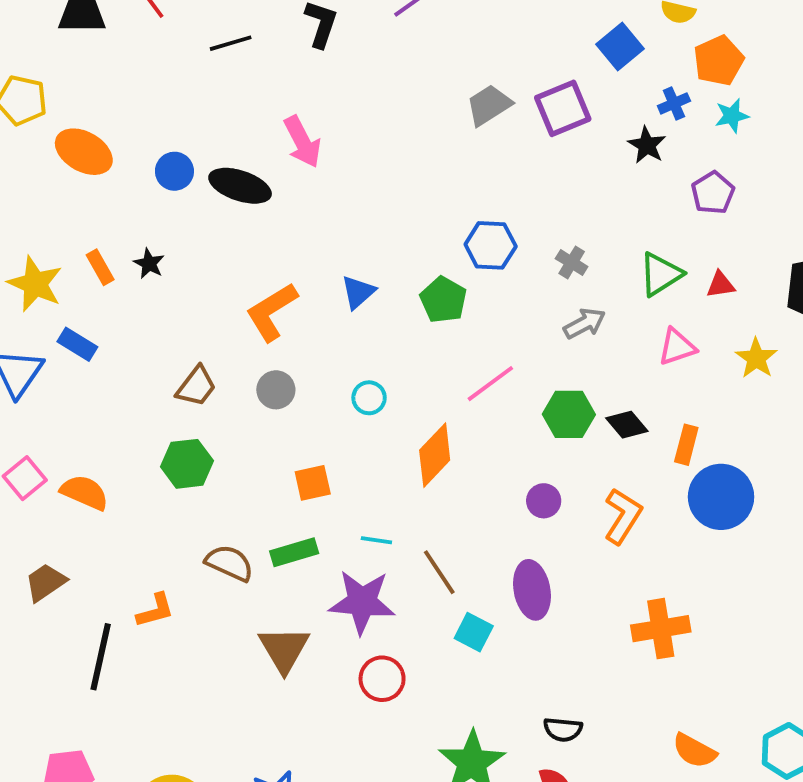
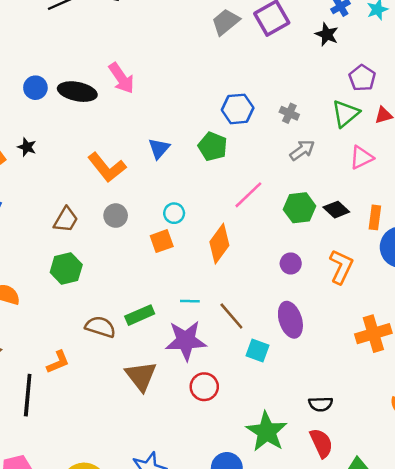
pink arrow: (302, 142) -> (121, 78), moved
purple pentagon: (713, 193) -> (362, 78), moved
orange L-shape: (272, 312) -> (107, 167), turned -90
orange square: (313, 483) -> (162, 241), moved

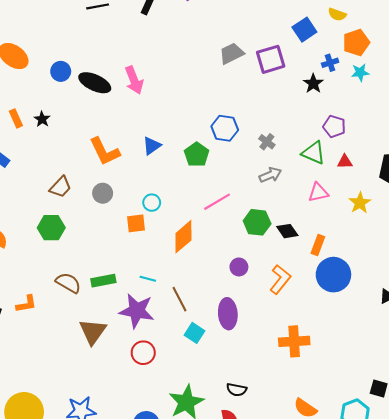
purple pentagon: (362, 78) -> (334, 127), turned -30
green triangle: (346, 114) -> (314, 153), turned 50

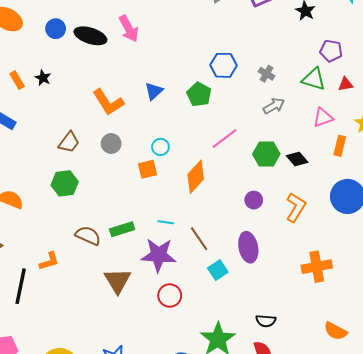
orange rectangle: (318, 245) -> (340, 146), moved
cyan square: (194, 333) -> (218, 270), turned 30

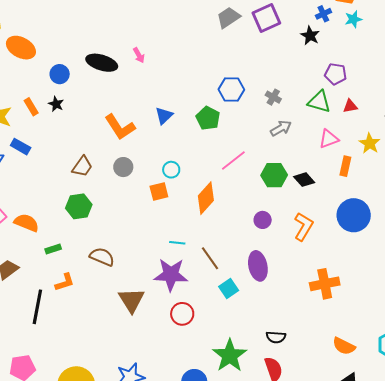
blue circle: (56, 29) -> (60, 74), moved
pink arrow: (129, 29) -> (139, 55), size x0.6
green rectangle: (122, 229) -> (53, 249), moved, size x0.7

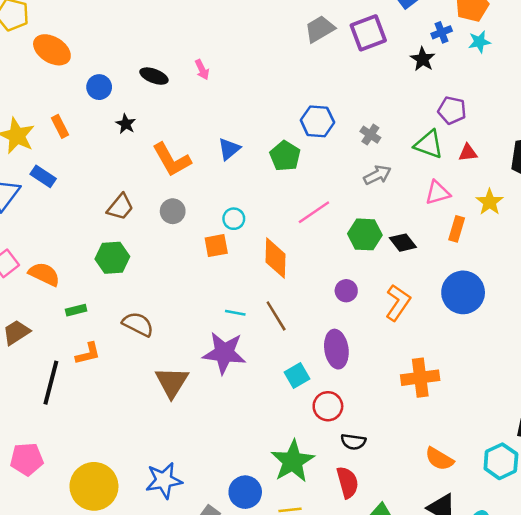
black ellipse: (102, 63) -> (154, 76), size x0.7
black star: (56, 104) -> (126, 124), moved
orange diamond: (206, 198) -> (276, 258), turned -44
brown line: (210, 258) -> (276, 316), moved
red circle: (182, 314) -> (328, 406), moved

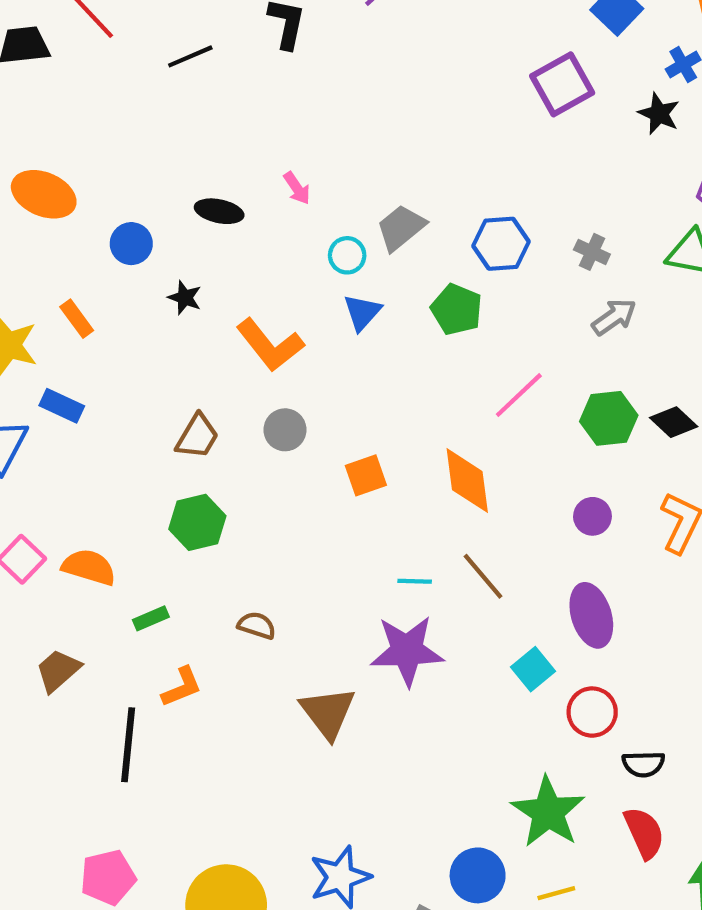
gray trapezoid: (320, 29) -> (401, 228), moved
cyan circle: (234, 219) -> (347, 255), moved
brown semicircle: (138, 324) -> (257, 625), size x0.7

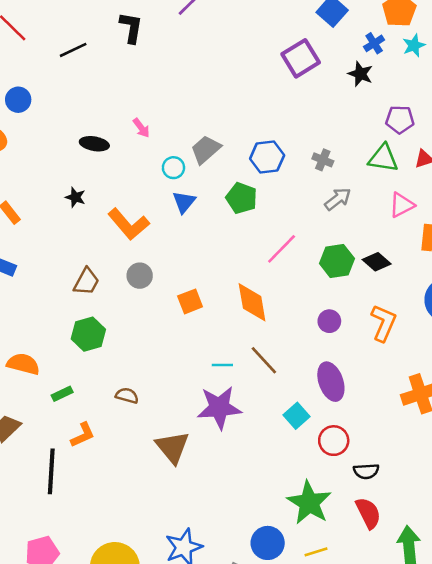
blue circle: (131, 244) -> (18, 100), moved

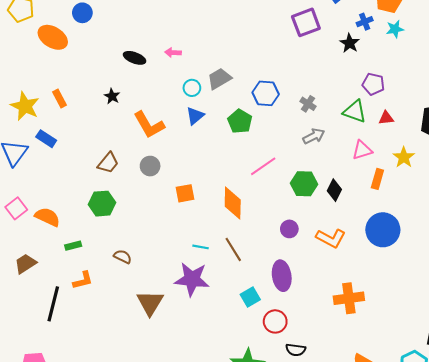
pink arrow: (141, 128) -> (173, 53), turned 119
black diamond: (377, 262) -> (334, 190), turned 65
orange L-shape: (384, 323) -> (331, 238), turned 84

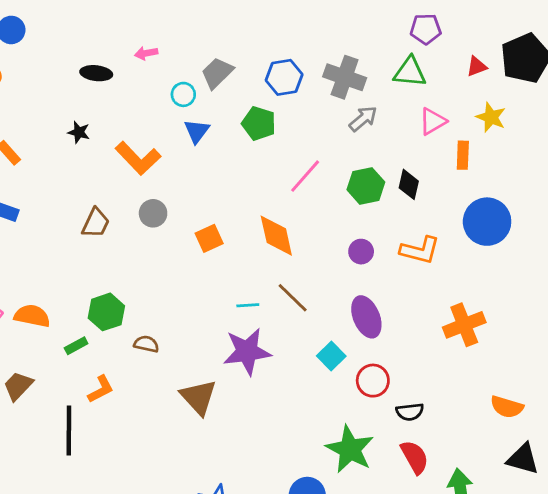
gray cross: (308, 104) -> (345, 77), size x1.8
red triangle: (386, 118) -> (477, 66), moved
green hexagon: (102, 204) -> (106, 312), moved

